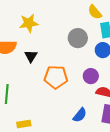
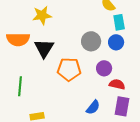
gray circle: (78, 38) -> (91, 41), moved
black triangle: (31, 56) -> (44, 48), size x1.5

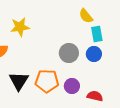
black triangle: (44, 48) -> (19, 81), moved
purple circle: (104, 68) -> (72, 86), moved

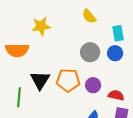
yellow semicircle: (86, 16) -> (89, 16), moved

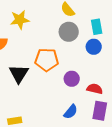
gray circle: (90, 52) -> (69, 32), moved
orange pentagon: (68, 80) -> (47, 60), moved

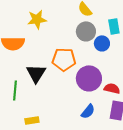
blue circle: (94, 47) -> (102, 43), moved
purple circle: (72, 79) -> (89, 78), size x1.6

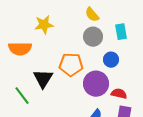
blue circle: (102, 43) -> (111, 60), moved
green line: (15, 90) -> (22, 96), turned -42

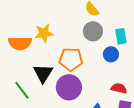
yellow star: (44, 25) -> (44, 33), moved
cyan rectangle: (121, 32) -> (121, 36), moved
purple circle: (96, 84) -> (69, 87), moved

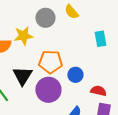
gray circle: (93, 31) -> (45, 18), moved
blue circle: (111, 54) -> (75, 75), moved

